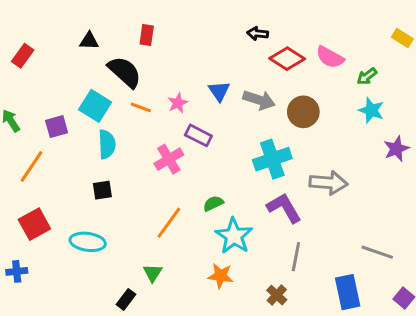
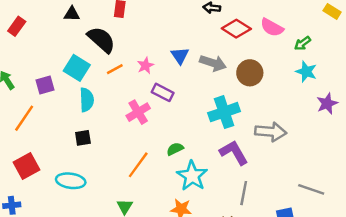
orange line: (141, 107) -> (115, 69), turned -49

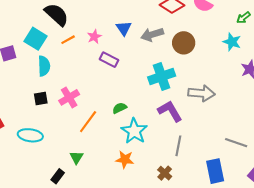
green arrow: (303, 43) -> (243, 18), moved
gray arrow: (213, 63) -> (152, 34), turned 145
pink cross: (138, 112) -> (69, 97), moved

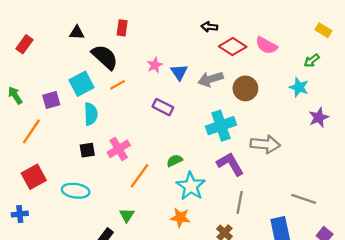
pink star: (94, 37) -> (155, 65), moved
cyan square: (36, 39) -> (81, 84), turned 30

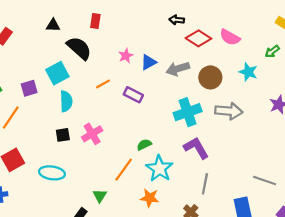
blue triangle: (179, 72) -> (149, 62), turned 35
orange line: (117, 85) -> (103, 84), moved
cyan star: (299, 87) -> (248, 72), moved
gray arrow: (265, 144) -> (229, 111), moved
orange line: (140, 176) -> (124, 170), moved

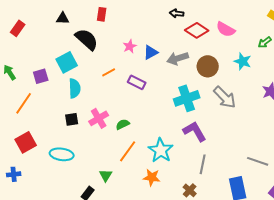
gray arrow: (229, 111) -> (225, 97), turned 40
green semicircle: (144, 145) -> (123, 124), moved

